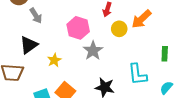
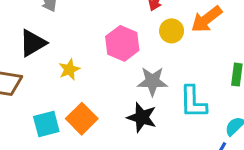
pink hexagon: (78, 28) -> (122, 43), moved
gray star: (93, 51) -> (152, 81), moved, turned 30

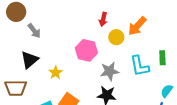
cyan L-shape: (193, 102) -> (140, 66), moved

